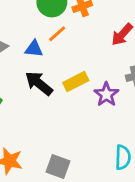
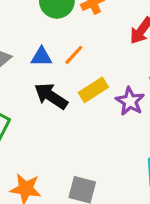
orange line: (57, 34) -> (74, 55), moved

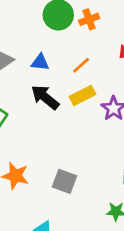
orange line: (74, 55) -> (81, 65), moved

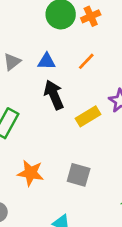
yellow rectangle: (82, 95) -> (88, 116), moved
black arrow: (45, 97) -> (54, 95), turned 32

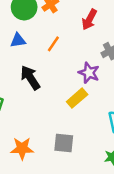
blue triangle: (46, 61) -> (18, 40), moved
yellow rectangle: (88, 116) -> (77, 98), moved

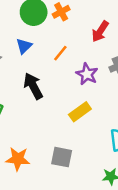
blue triangle: (18, 40) -> (24, 46), turned -42
purple star: (89, 73) -> (87, 74), moved

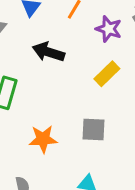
black arrow: (33, 86) -> (48, 52), turned -36

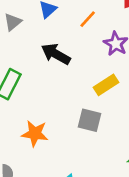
gray square: (93, 129) -> (89, 120), moved

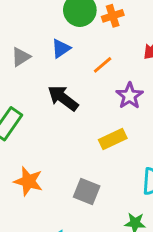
gray square: (89, 120) -> (87, 191), moved

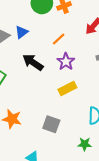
blue triangle: (61, 48) -> (22, 32), moved
purple star: (130, 96) -> (66, 62), moved

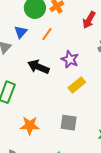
blue triangle: (22, 32) -> (21, 32), moved
orange line: (59, 39) -> (47, 34), moved

